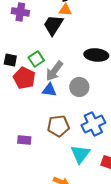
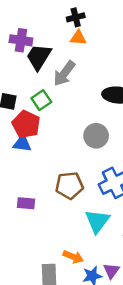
black trapezoid: (53, 25) -> (39, 57), moved
gray arrow: (54, 71) -> (64, 73), moved
blue triangle: (49, 90) -> (22, 143), moved

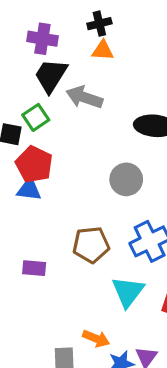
purple cross: (21, 40) -> (42, 39), moved
gray arrow: (64, 73) -> (84, 97), turned 72
green square: (41, 100) -> (36, 117), moved

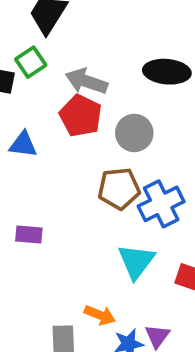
gray arrow: (84, 97) -> (86, 81), moved
red pentagon: (34, 164) -> (81, 116), moved
brown pentagon: (91, 245) -> (119, 189), moved

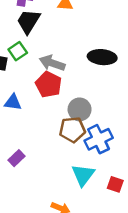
gray circle: (134, 133) -> (80, 109), moved
purple rectangle: (29, 235) -> (16, 158), turned -49

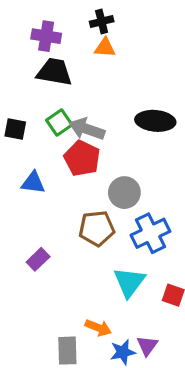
black trapezoid: (28, 21) -> (54, 72), turned 68
green square: (18, 51) -> (59, 122), moved
brown pentagon: (72, 130) -> (97, 228), moved

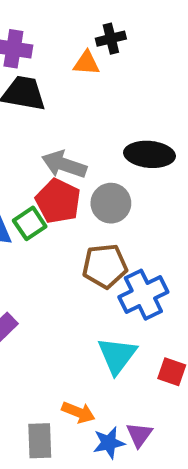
black cross: (102, 22) -> (111, 39), moved
green square: (59, 122) -> (30, 223), moved
gray circle: (124, 193) -> (111, 203), moved
brown pentagon: (97, 228) -> (105, 266), moved

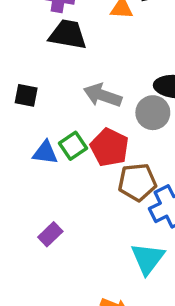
red pentagon: (58, 201) -> (109, 147), moved
gray circle: (111, 203) -> (153, 113), moved

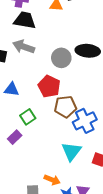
gray arrow: (102, 95) -> (24, 47), moved
gray circle: (153, 113) -> (61, 58), moved
green square: (73, 146) -> (28, 117), moved

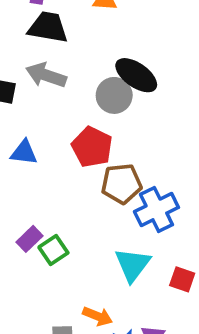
black ellipse: (88, 51) -> (136, 75), moved, turned 30
green square: (28, 117) -> (53, 250), moved

